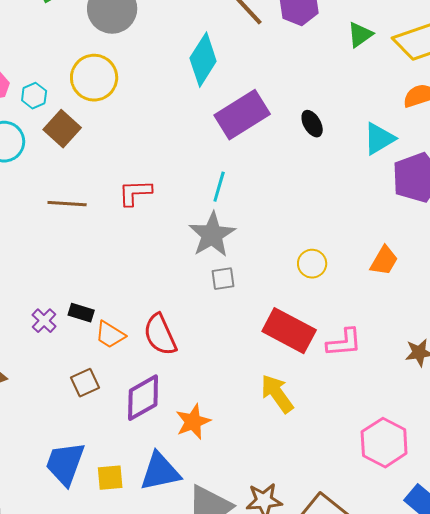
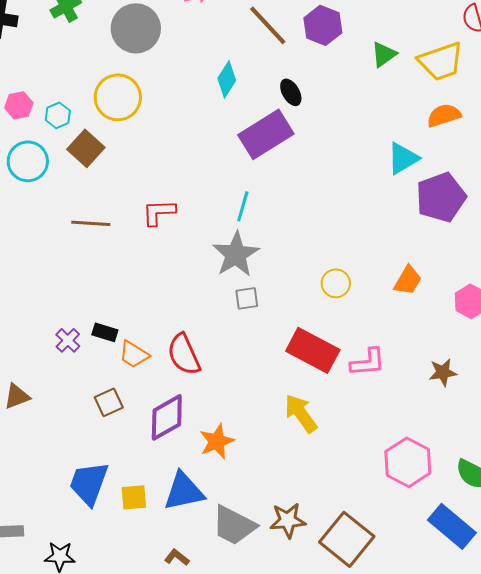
cyan diamond: (203, 60) -> (227, 79), size x0.7
black ellipse: (312, 124) -> (291, 92), moved

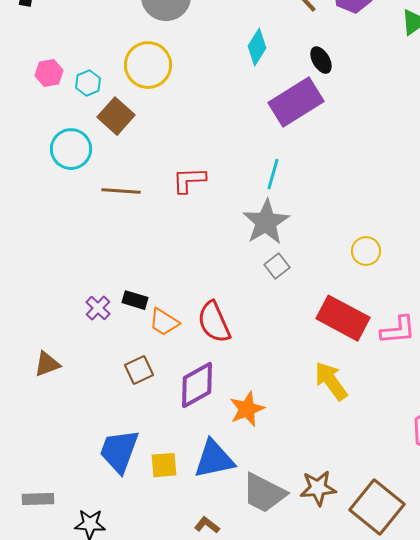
cyan circle: (28, 161) -> (71, 149), moved
gray square: (247, 298) -> (277, 266), turned -30

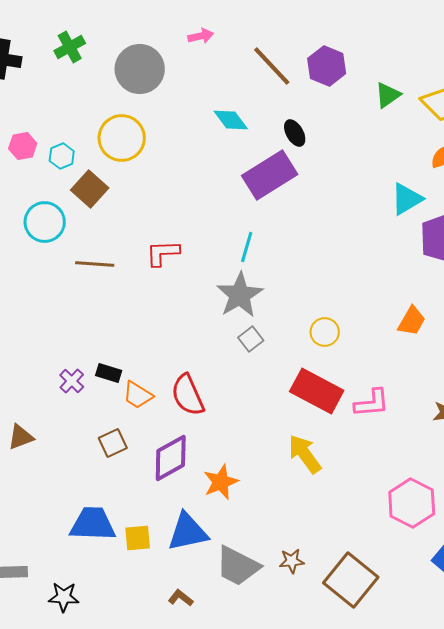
cyan diamond: (257, 47) -> (231, 120), turned -69
yellow circle: (366, 251) -> (325, 332), moved
blue trapezoid: (119, 451) -> (93, 524), turned 72
brown star: (318, 488) -> (292, 561), size x0.7

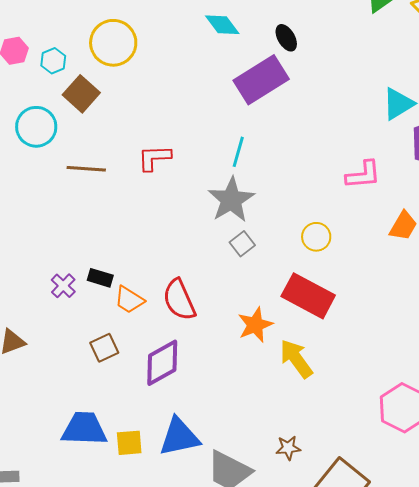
pink L-shape: (372, 403) -> (363, 175), moved
orange star: (221, 482) -> (255, 325), moved
brown star: (292, 561) -> (288, 448), moved

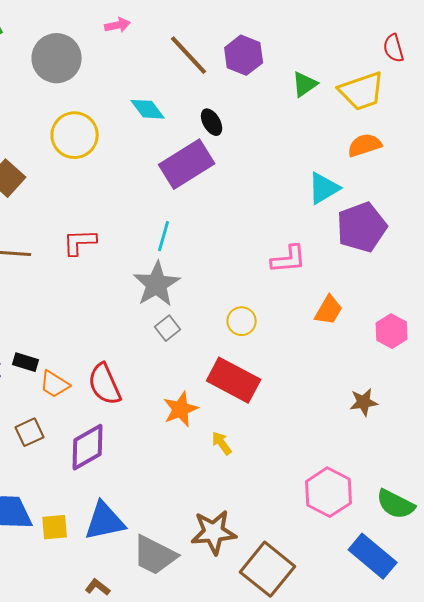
yellow circle: (113, 43) -> (75, 135), moved
yellow arrow: (296, 359) -> (222, 443), size x0.6
brown star: (288, 448) -> (214, 532), size x1.8

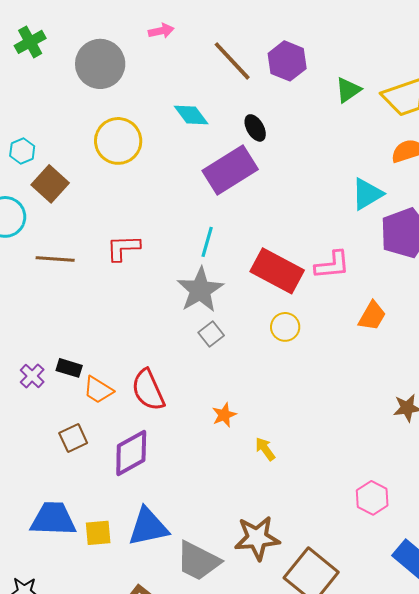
red rectangle: (234, 380) -> (277, 271), moved
orange star: (181, 409) -> (224, 415), size x0.7
pink hexagon: (329, 492) -> (372, 498), size x0.7

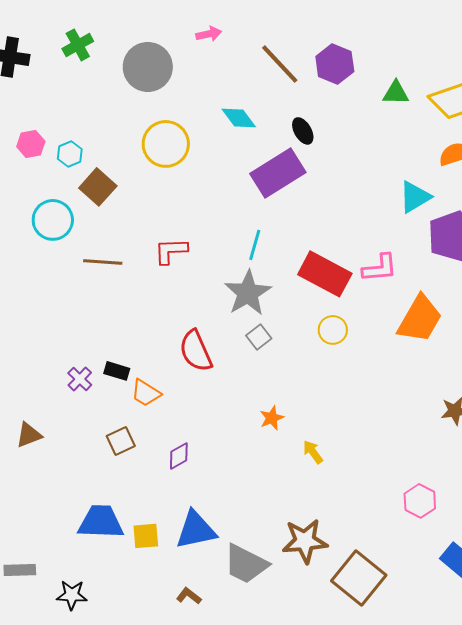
green triangle: (348, 90) -> (396, 93), turned 36
orange trapezoid: (372, 316) -> (420, 319), size x1.6
red semicircle: (148, 390) -> (196, 351), moved
purple diamond: (131, 453) -> (179, 456), size x0.6

